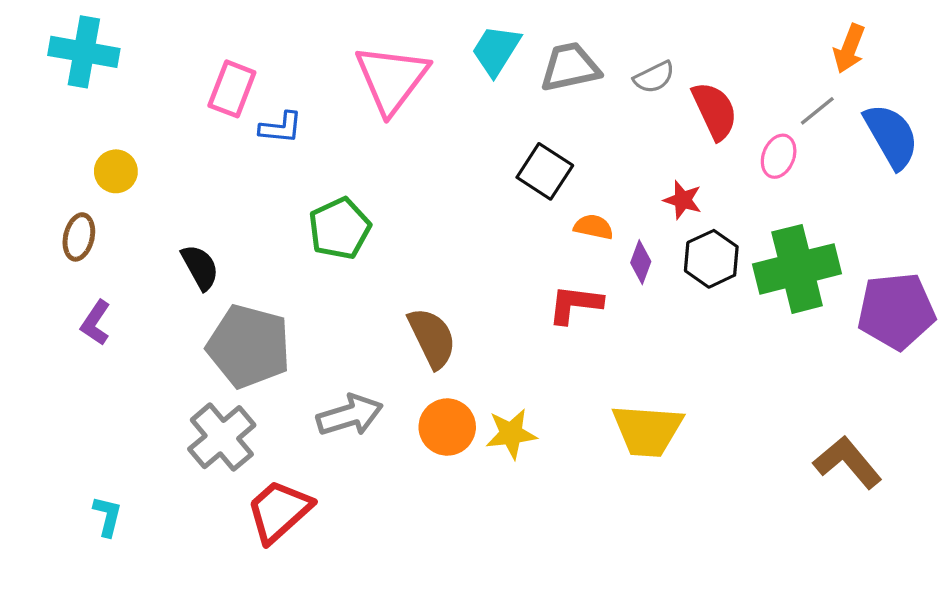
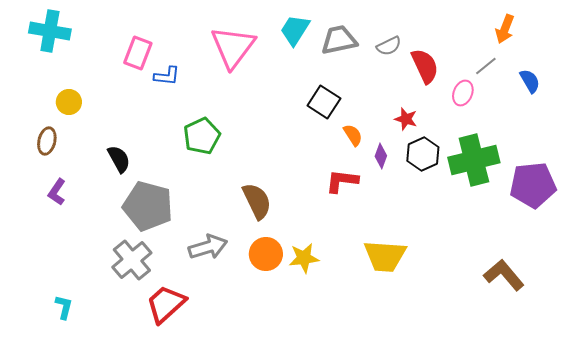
blue semicircle: (891, 136) -> (530, 81), size x0.6
orange semicircle: (594, 227) -> (353, 135), turned 45

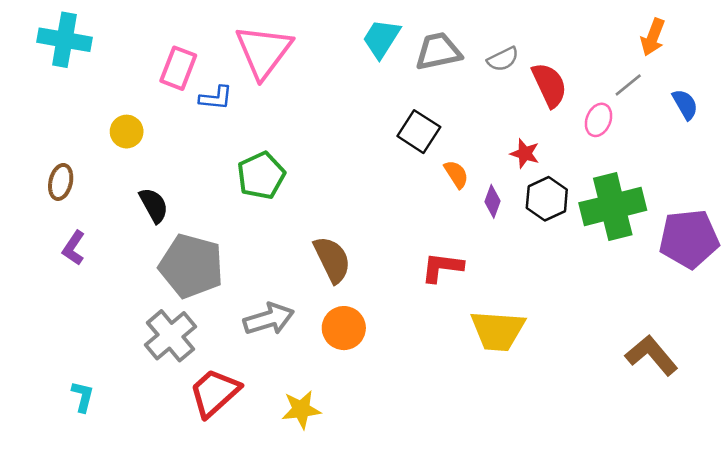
pink triangle: (233, 47) -> (264, 51), moved
yellow circle: (69, 102) -> (127, 132), moved
red L-shape: (342, 181) -> (442, 267), moved
yellow star: (304, 258) -> (301, 410), moved

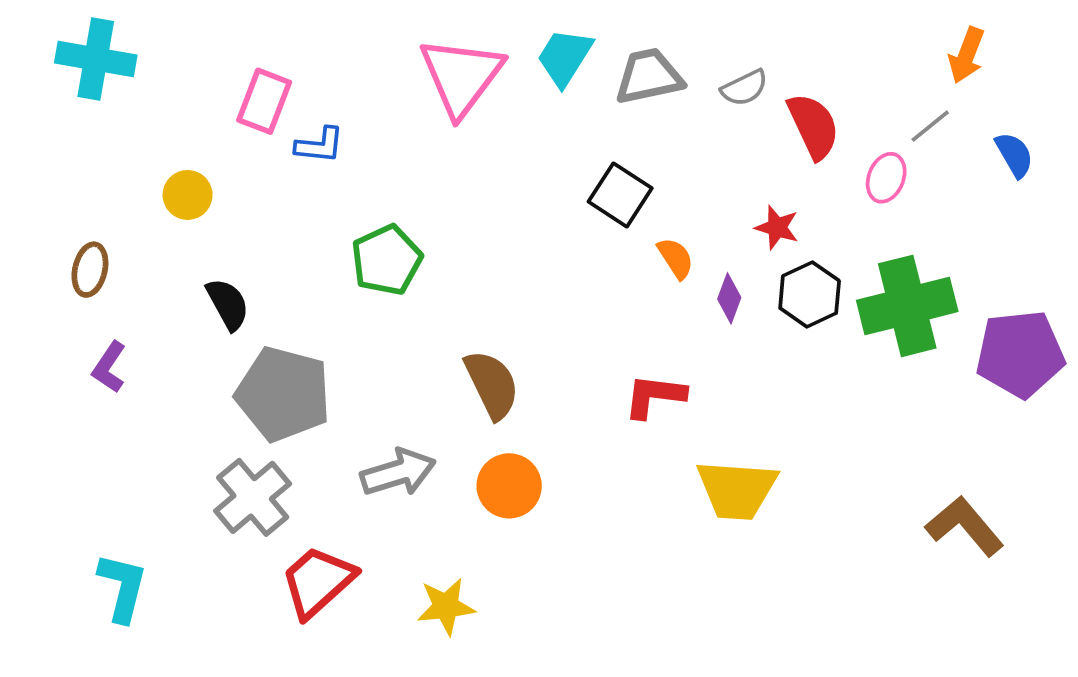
pink triangle: (264, 51) -> (461, 76), moved
cyan L-shape: (83, 397) -> (122, 587), size x1.5

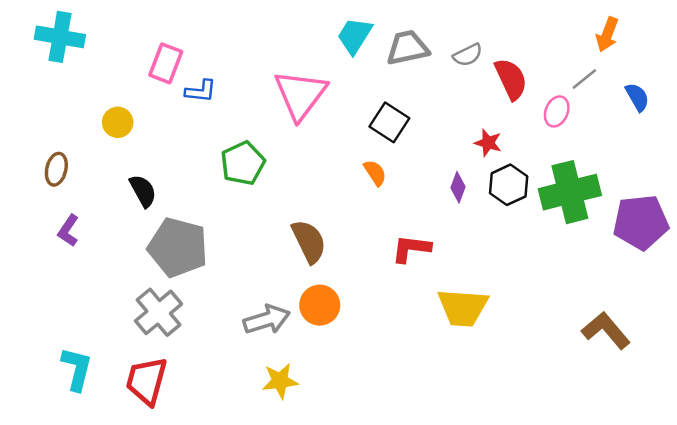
pink triangle: (461, 76) -> (300, 95), moved
orange semicircle: (676, 258) -> (375, 173), moved
gray arrow: (398, 472) -> (267, 320), moved
red trapezoid: (318, 582) -> (147, 381), moved, turned -33

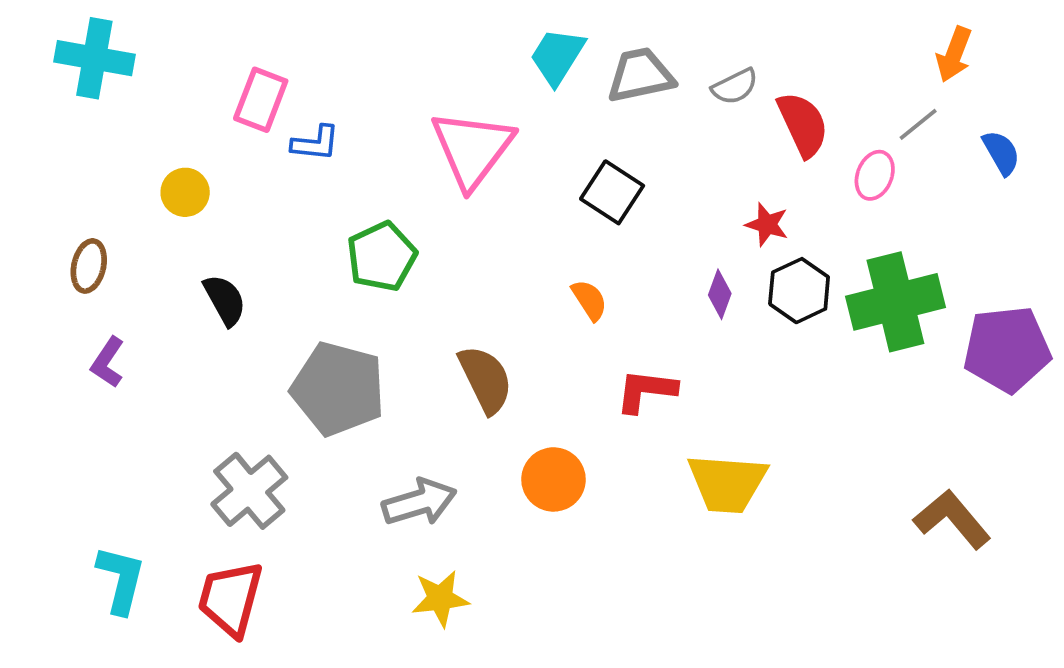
orange semicircle: (375, 173) -> (589, 300), moved
gray pentagon: (178, 247) -> (338, 389), moved
orange circle: (320, 305) -> (553, 479), moved

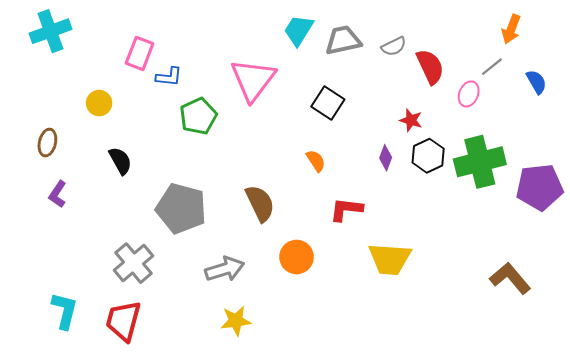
cyan cross: (94, 58) -> (50, 31), turned -30
green pentagon: (382, 257) -> (198, 116), moved

